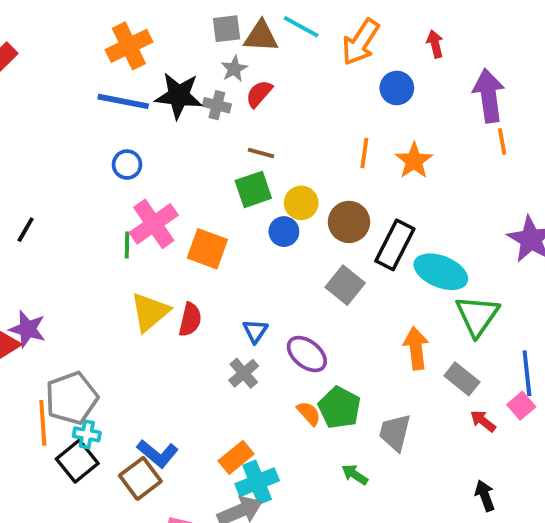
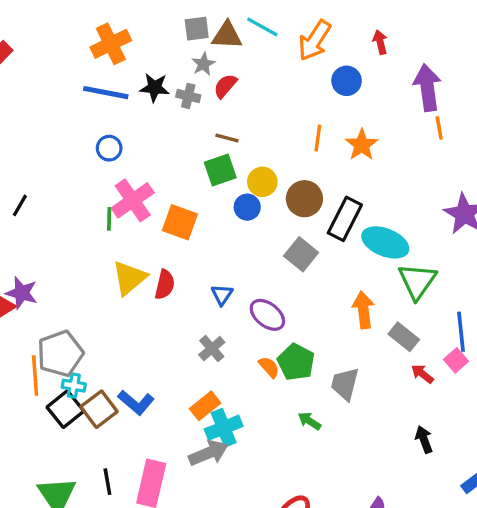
black star: (179, 96) -> (155, 88), size x0.7
gray cross: (244, 373) -> (212, 349), moved
brown square: (140, 478) -> (99, 409), moved

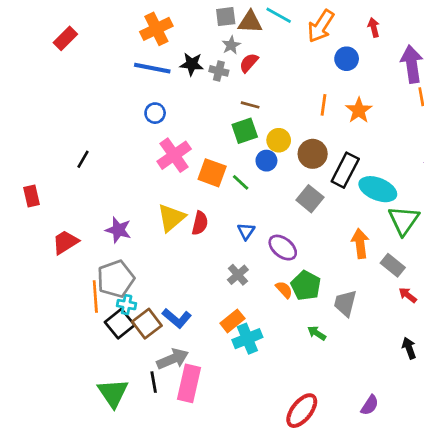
green line: (109, 219) -> (241, 182), moved, turned -48
purple star: (22, 293) -> (118, 230), moved
gray arrow: (208, 453) -> (173, 359), moved

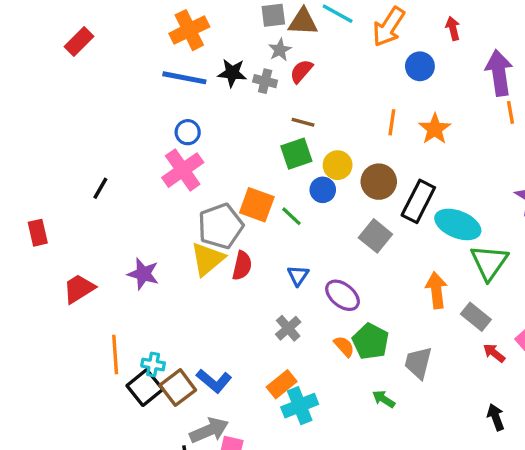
pink cross: (174, 155) -> (183, 170), moved
gray pentagon: (116, 279) -> (221, 226), moved

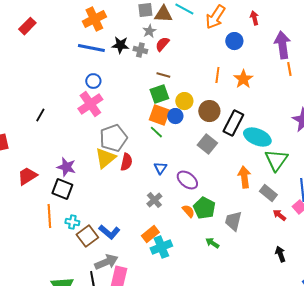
orange square: (257, 205) -> (159, 115), moved
black square: (145, 388) -> (62, 189), moved, turned -30

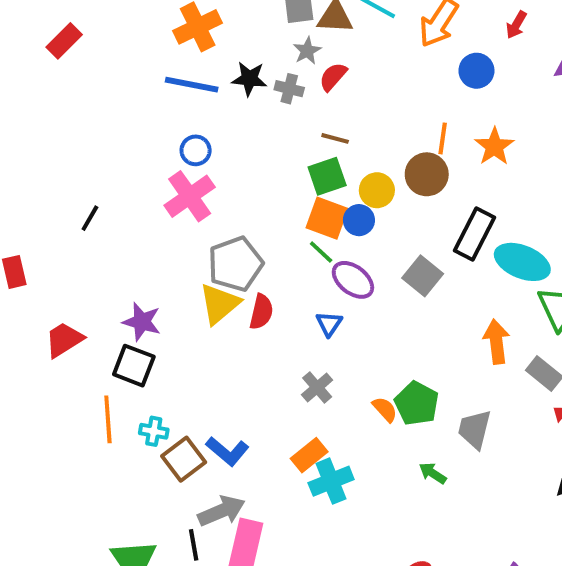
red arrow: (254, 18) -> (516, 25), turned -136
brown circle: (209, 111) -> (427, 174), moved
purple ellipse: (187, 180) -> (353, 280), moved

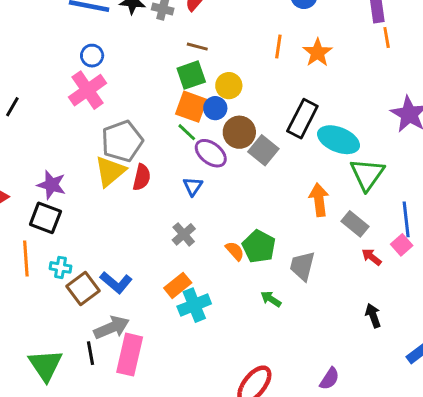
brown circle: (427, 174) -> (239, 132), moved

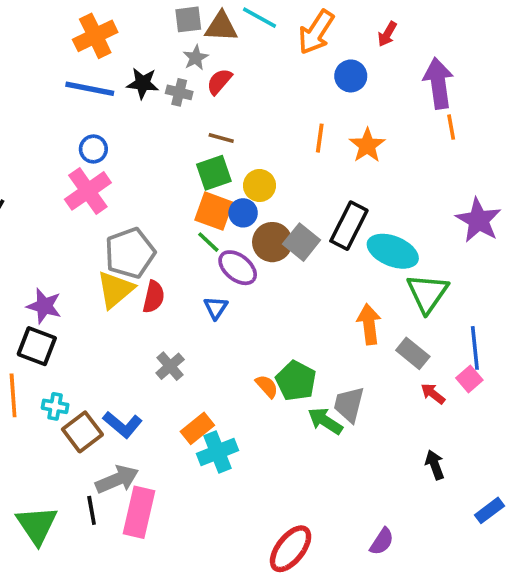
gray square: (263, 150) -> (301, 242), moved
gray cross: (184, 234) -> (170, 366), moved
green arrow: (271, 299) -> (325, 421), moved, size x1.4

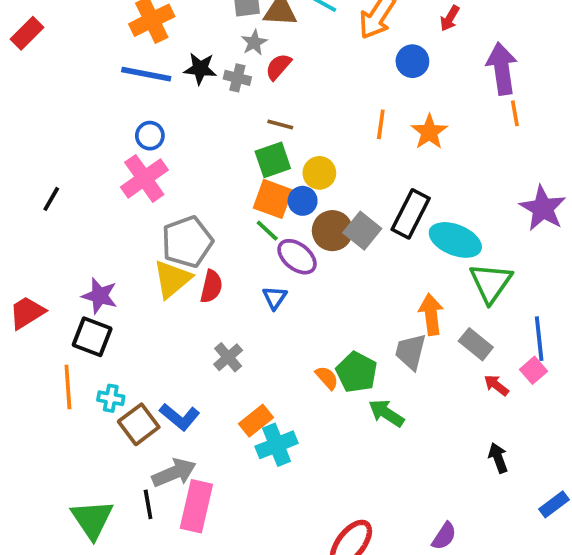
gray trapezoid: (349, 405) -> (411, 352), moved

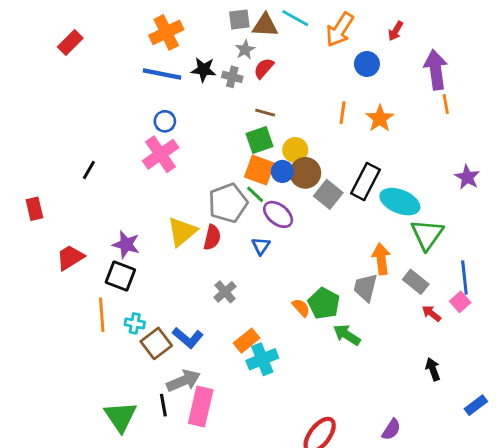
purple star: (543, 208) -> (467, 177), size x0.7
brown circle: (332, 231) -> (305, 173), moved
gray pentagon: (187, 242) -> (228, 203), moved

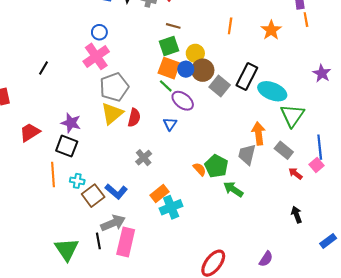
orange star: (380, 118) -> (271, 30), moved
gray pentagon: (228, 203) -> (114, 87), moved

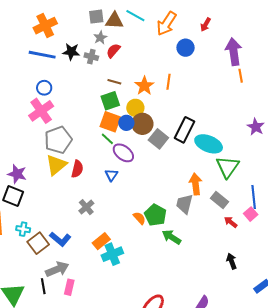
orange star: (271, 30) -> (144, 86), moved
pink rectangle: (126, 242) -> (69, 287), size x0.6

